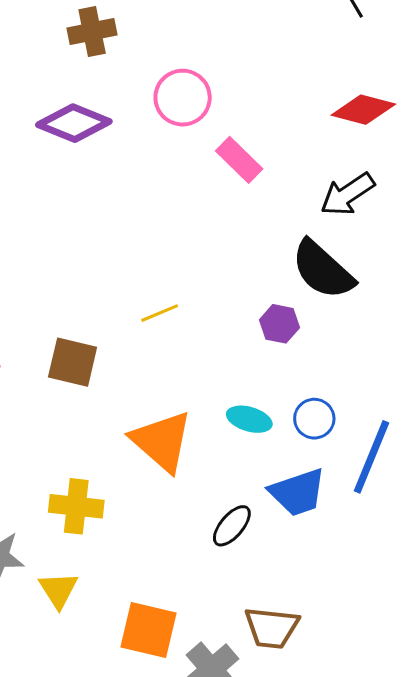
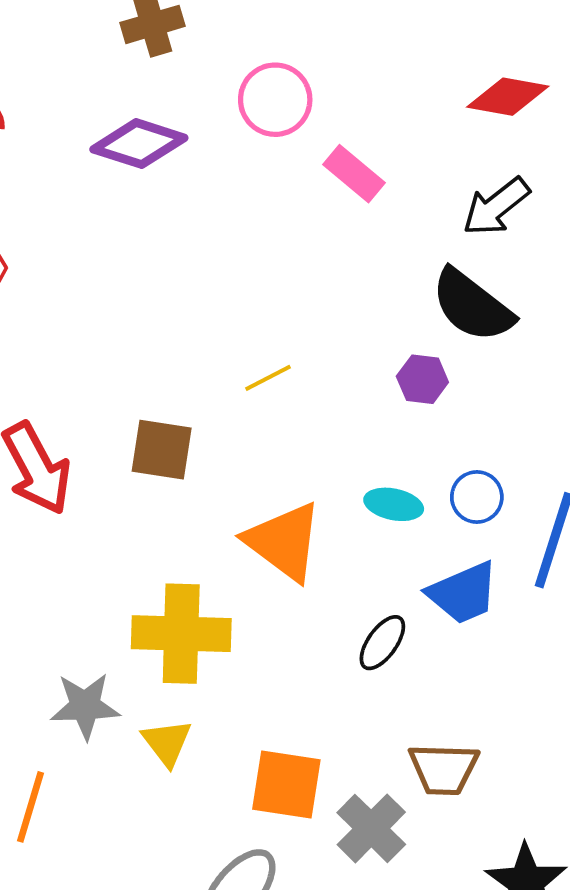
yellow cross: (76, 506) -> (181, 634), size x1.4

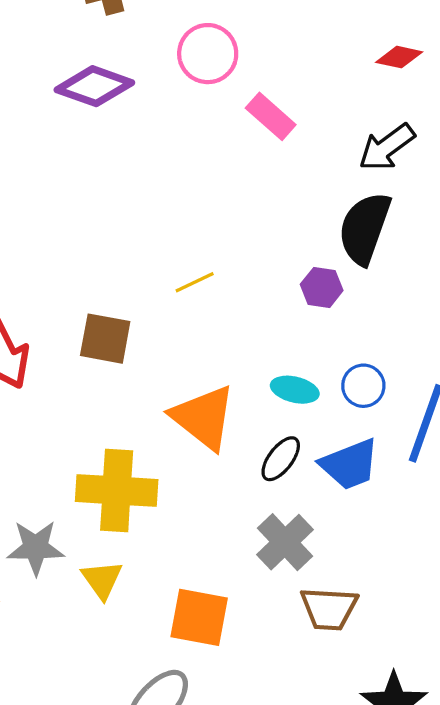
red diamond: (508, 97) -> (399, 57), size x0.7
black semicircle: (472, 306) -> (365, 228), turned 70
black ellipse: (382, 643) -> (281, 459), moved
gray cross: (371, 828) -> (285, 542), moved

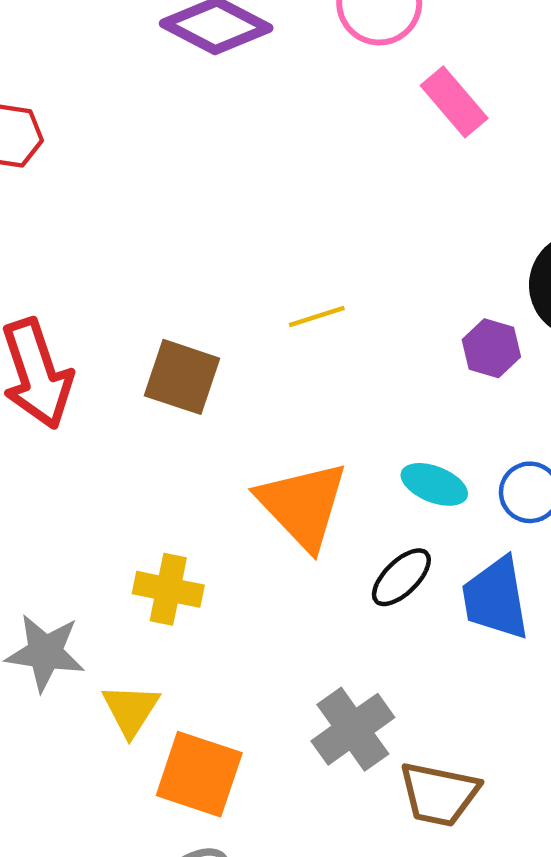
blue trapezoid: (350, 464) -> (496, 598), turned 94
yellow cross: (117, 491) -> (168, 589), size x0.6
gray cross: (285, 542) -> (353, 729), moved
orange square: (199, 617) -> (199, 774), moved

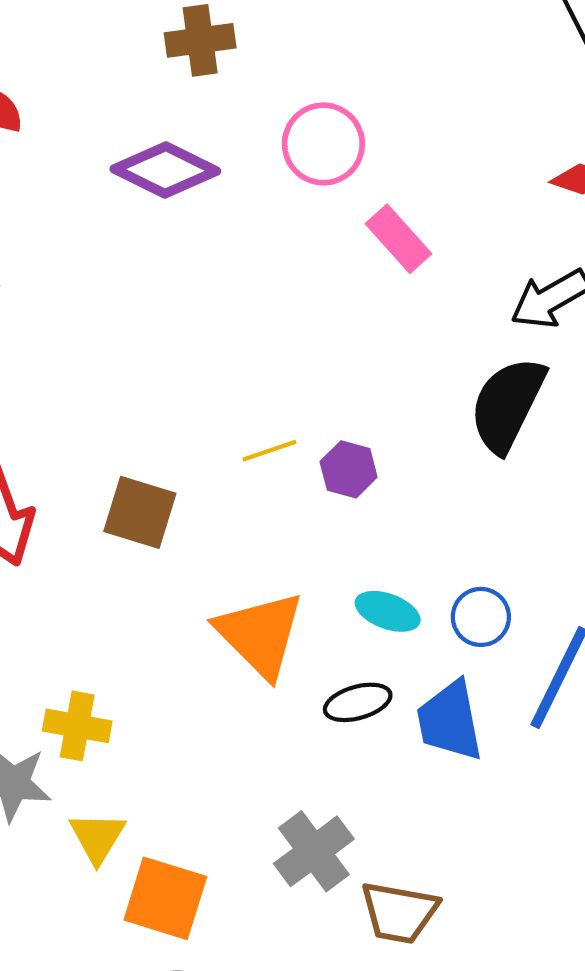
purple hexagon: (491, 348) -> (349, 469), moved
black ellipse: (401, 577) -> (358, 702), turned 30
yellow cross: (168, 589) -> (77, 726), moved

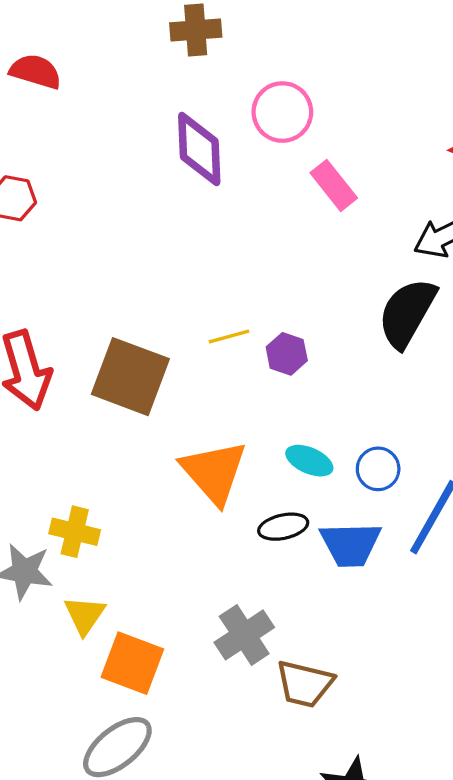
purple diamond: (165, 170) -> (199, 149), moved, turned 58
brown square: (140, 512) -> (130, 377), size x1.4
blue trapezoid: (450, 721) -> (351, 544), turned -84

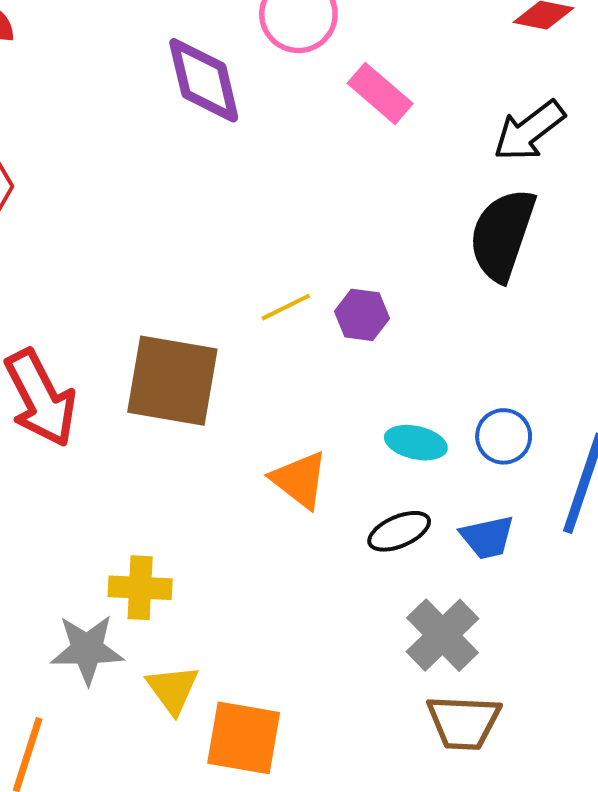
orange triangle: (214, 472) -> (300, 480), size x0.7
blue trapezoid: (351, 544) -> (487, 537), size x0.7
gray cross: (244, 635) -> (443, 635), moved

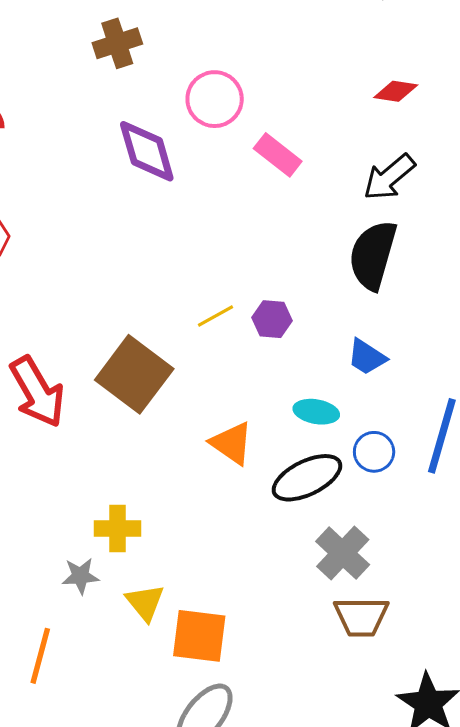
brown square: (172, 381) -> (134, 374), turned 30
blue circle: (504, 436) -> (374, 452), moved
black ellipse: (399, 531) -> (307, 478), size x1.5
blue trapezoid: (487, 537) -> (367, 357), moved, turned 48
gray star: (87, 649) -> (80, 576), size x0.7

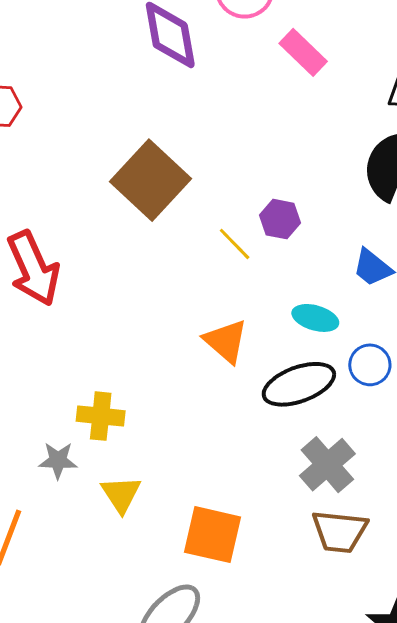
yellow line: (215, 316) -> (235, 244), moved, turned 69
brown square: (134, 374) -> (150, 180), moved
orange square: (199, 636) -> (213, 535), moved

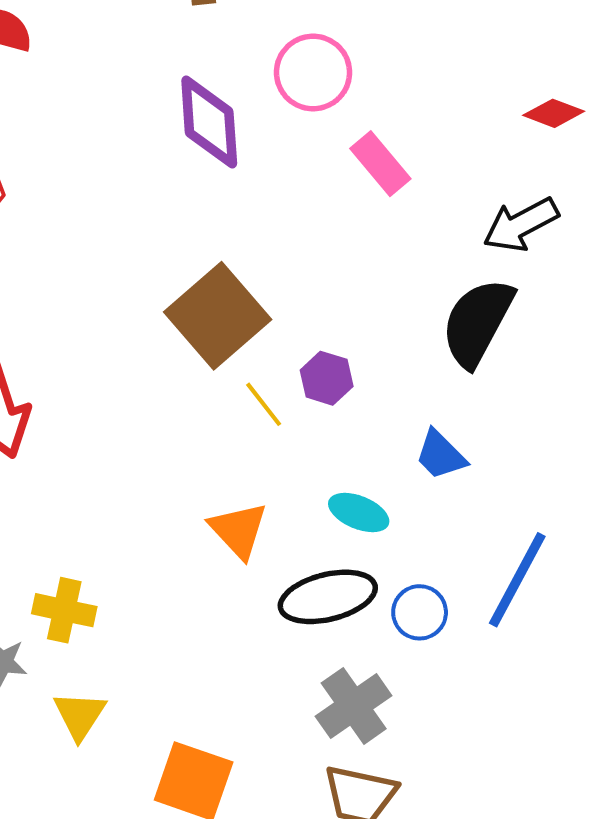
brown square: (150, 180) -> (218, 316), moved
blue circle: (370, 365) -> (420, 612), moved

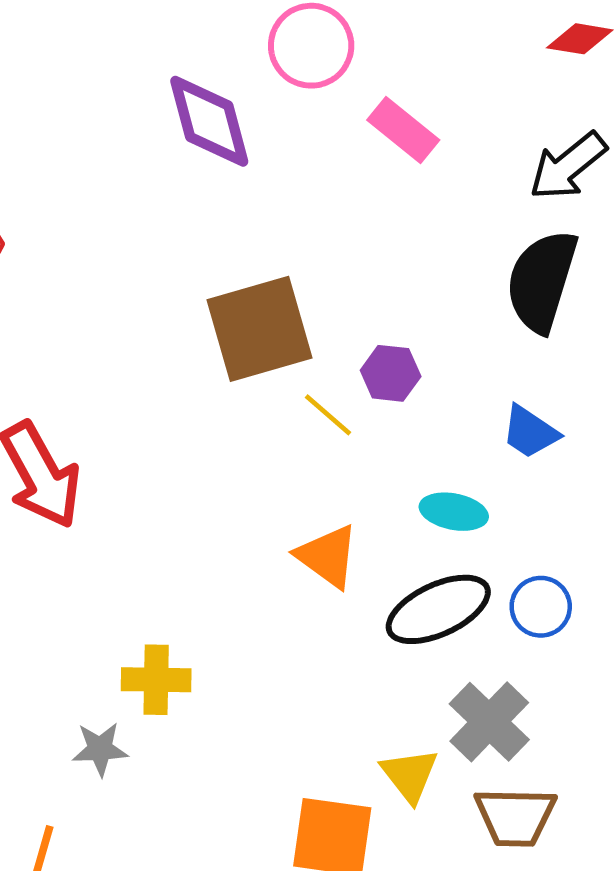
brown square: (218, 316) -> (260, 329), turned 36
yellow triangle: (80, 715) -> (410, 775), moved

